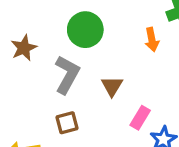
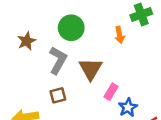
brown triangle: (112, 86) -> (91, 69), size x1.5

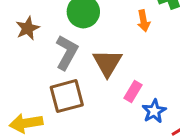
brown square: (58, 95) -> (67, 96), size x1.6

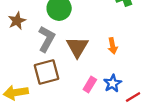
orange arrow: (144, 21) -> (113, 46), moved
pink rectangle: (133, 92) -> (90, 85), moved

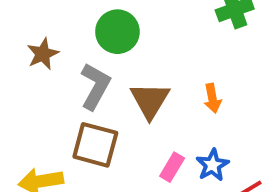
brown square: (47, 72) -> (95, 145), turned 30

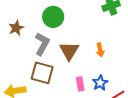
pink rectangle: (172, 167) -> (80, 84), turned -40

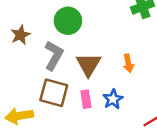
blue star: (100, 83) -> (113, 99), moved
pink rectangle: (80, 84) -> (86, 99), moved

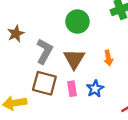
green circle: (68, 21) -> (77, 22), moved

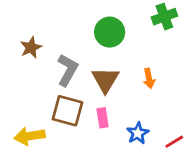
blue star: (95, 89) -> (138, 133), moved

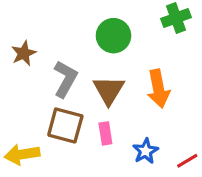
orange arrow: (149, 78) -> (158, 89), size x1.6

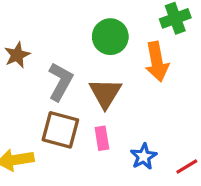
orange arrow: (158, 89) -> (157, 62), moved

